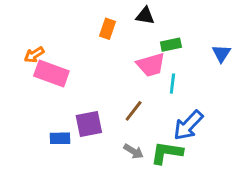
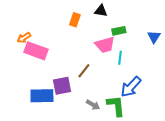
brown line: (134, 111) -> (84, 71), moved
blue rectangle: (60, 138) -> (42, 96), size x1.6
green L-shape: (167, 153) -> (116, 106), turned 75

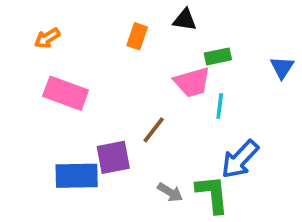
orange arrow: (24, 38) -> (47, 38), moved

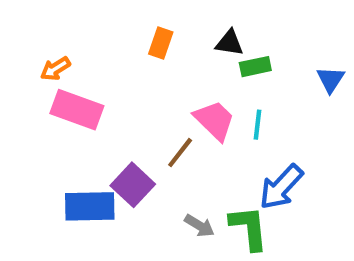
black triangle: (185, 20) -> (230, 43), moved
orange arrow: (47, 38) -> (55, 69), moved
pink trapezoid: (192, 82) -> (214, 120), moved, turned -120
purple square: (113, 157) -> (133, 185), turned -36

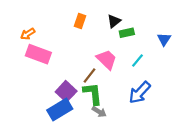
black triangle: (230, 43) -> (114, 21), turned -48
cyan line: (257, 125) -> (137, 61), moved, turned 32
blue rectangle: (90, 206) -> (60, 110), moved, turned -30
green L-shape: (249, 228) -> (93, 94), moved

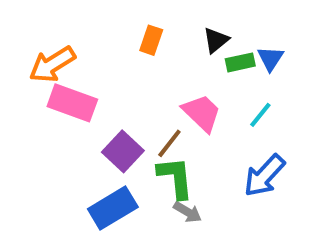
orange arrow: (28, 34) -> (52, 64), size x1.6
blue triangle: (164, 39) -> (270, 58), moved
purple square: (66, 91) -> (123, 151), moved

